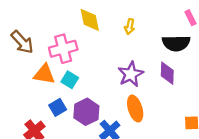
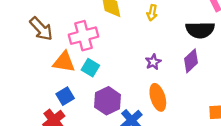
purple diamond: (167, 73) -> (191, 61), turned 45
purple star: (131, 74) -> (153, 62), size x0.6
blue square: (58, 107) -> (65, 96), moved

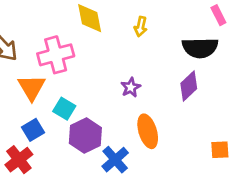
orange triangle: (64, 62) -> (32, 87), turned 50
purple star: (153, 62) -> (131, 87), moved
cyan square: (90, 68) -> (64, 109), moved

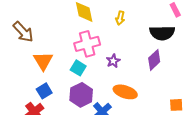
pink cross: (56, 55) -> (87, 44), moved
cyan square: (64, 109) -> (78, 68), moved
orange ellipse: (148, 131) -> (125, 92), turned -55

